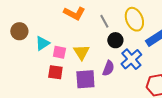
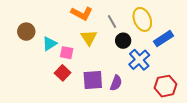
yellow triangle: (81, 52) -> (89, 38), moved
purple semicircle: (108, 68) -> (116, 83), moved
red square: (55, 72) -> (63, 73), turned 35

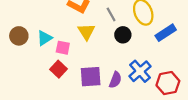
brown circle: (26, 32) -> (19, 36), moved
blue cross: (139, 60) -> (140, 71), moved

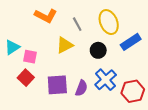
yellow triangle: (86, 32) -> (65, 45), moved, turned 36
black circle: (123, 35) -> (98, 50), moved

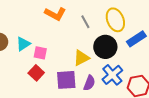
yellow triangle: (65, 45) -> (81, 58), moved
black circle: (98, 50) -> (105, 47), size x1.5

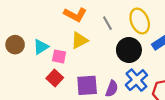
yellow triangle: (81, 58) -> (80, 40), moved

